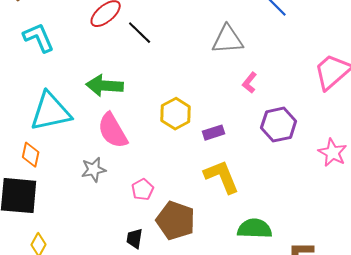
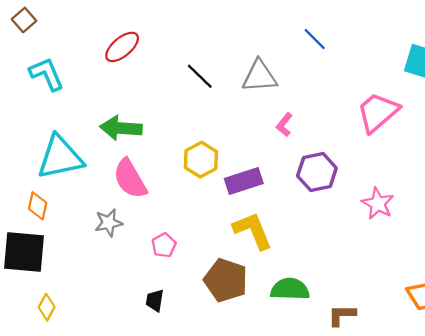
black line: (140, 33) -> (200, 76), moved
purple rectangle: (214, 133) -> (244, 181), size x1.5
brown pentagon: (176, 221) -> (226, 280), moved

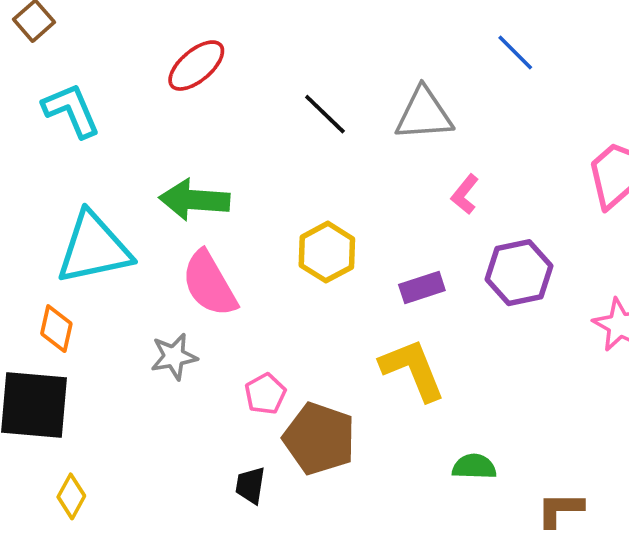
purple rectangle: (244, 181) -> (422, 288), moved, size x0.7
brown pentagon: (226, 280) -> (319, 439), moved
green semicircle: (290, 289) -> (474, 467), size x0.7

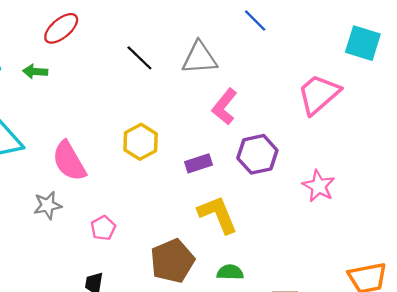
pink L-shape: (465, 194) -> (224, 107), size x1.5
green arrow: (194, 200) -> (35, 71), moved, size x0.6
yellow L-shape: (413, 370) -> (218, 214), moved
brown pentagon: (319, 439) -> (172, 261), moved, turned 30

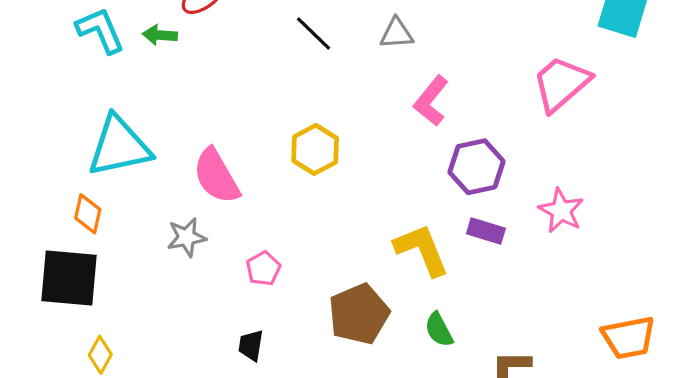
gray triangle: (200, 58) -> (397, 33), size x0.7
green arrow: (35, 71) -> (160, 35), moved
purple rectangle: (198, 163) -> (486, 231), moved, turned 35
green semicircle: (230, 272) -> (439, 330), turned -120

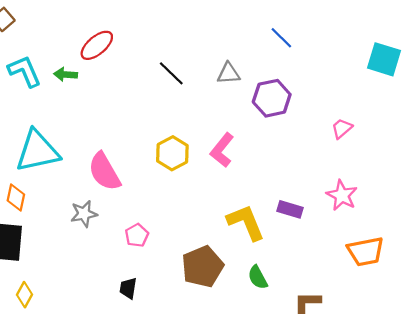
pink trapezoid: (561, 84) -> (342, 128), moved, size x0.5
pink L-shape: (431, 101) -> (222, 150), moved
purple hexagon: (477, 167) -> (272, 98), moved
orange trapezoid: (629, 338) -> (366, 251), moved

